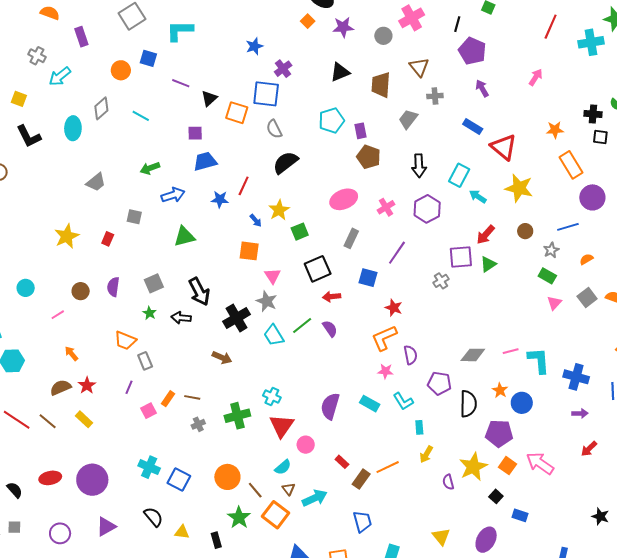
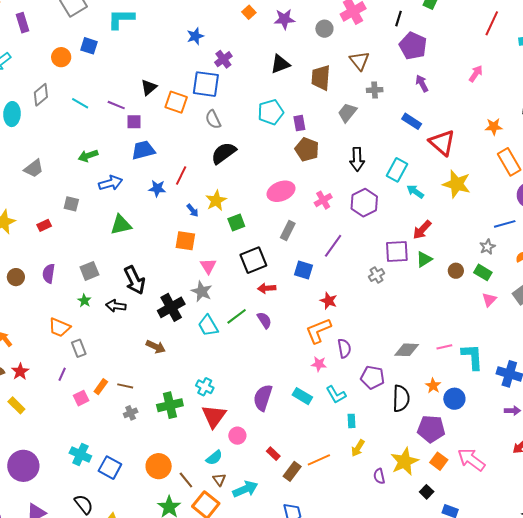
purple line: (181, 83) -> (116, 105), moved
brown circle: (525, 231) -> (456, 271), moved
red rectangle: (108, 239) -> (44, 225), turned 40

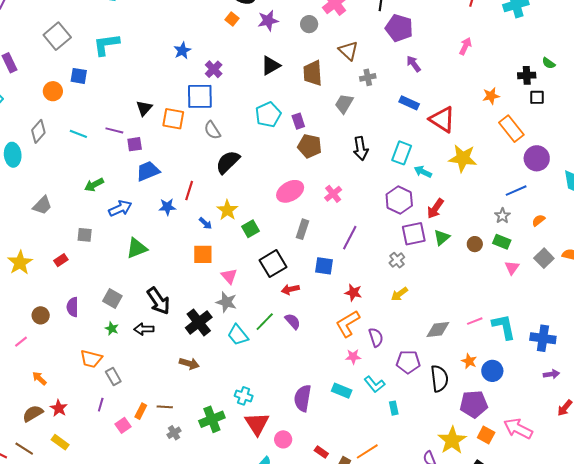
purple hexagon: (364, 203) -> (399, 200), moved
gray square: (89, 271) -> (112, 299), turned -30
yellow arrow: (358, 448) -> (399, 294), moved, turned 30

